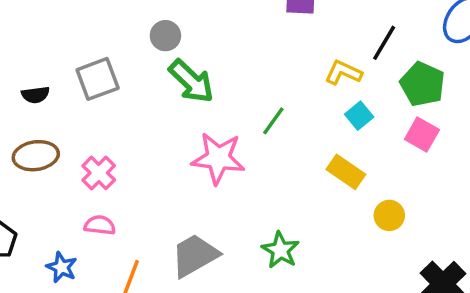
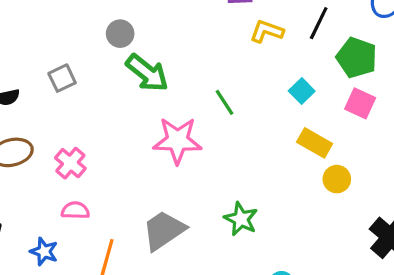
yellow L-shape: (343, 73) -> (267, 31), moved
gray square: (98, 79) -> (62, 78), size x0.7
green line: (273, 121) -> (225, 102), turned -64
yellow rectangle: (346, 172) -> (315, 143), moved

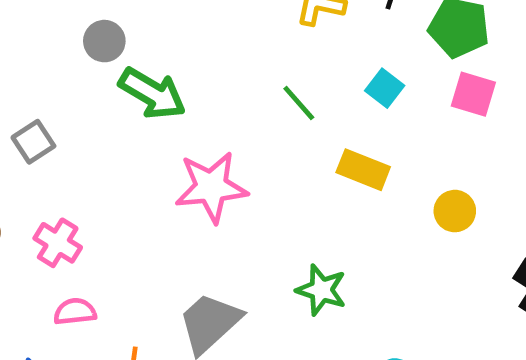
gray square: (62, 78) -> (33, 142), moved
green line: (225, 102) -> (299, 103), moved
yellow rectangle: (315, 143) -> (363, 170), moved

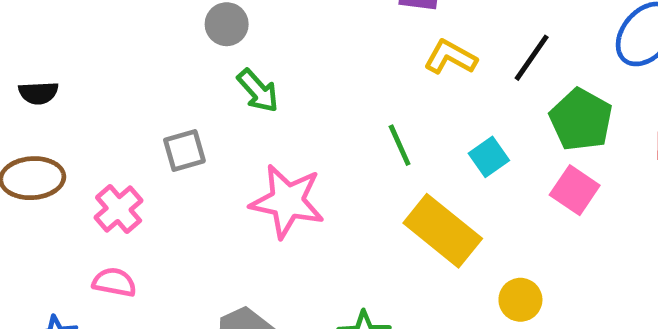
green arrow: (152, 93) -> (258, 91), size x0.7
gray square: (33, 142) -> (184, 150), moved
yellow rectangle: (363, 170) -> (443, 231), size x1.4

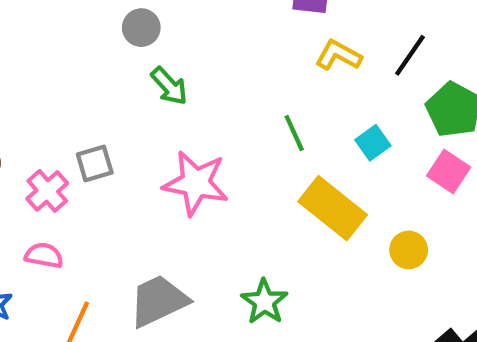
gray square: (184, 150) -> (95, 163), moved
yellow circle: (520, 300) -> (409, 250), moved

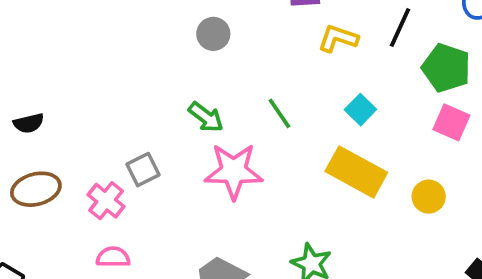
gray circle: (141, 28) -> (213, 34), moved
green arrow: (169, 86) -> (206, 117), moved
green line: (294, 133) -> (279, 113), moved
cyan square: (373, 143) -> (360, 110), moved

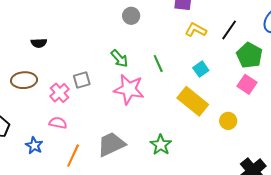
black semicircle: (29, 123) -> (39, 43), moved

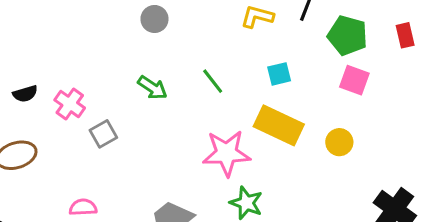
cyan square: (201, 69) -> (279, 74), turned 35
pink star: (129, 89) -> (227, 153), moved
pink cross: (60, 93) -> (70, 104), moved

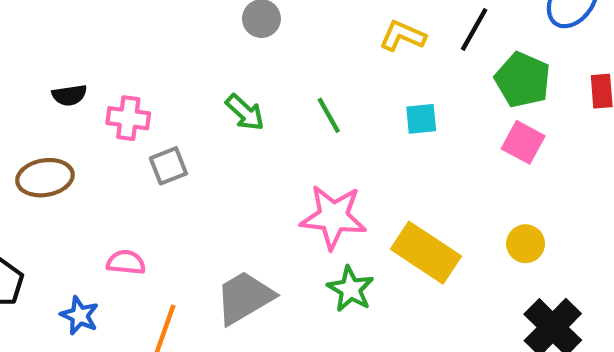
pink cross: (70, 104) -> (128, 118), turned -36
yellow rectangle: (279, 125) -> (426, 253), moved
yellow circle: (339, 142) -> (526, 244), moved

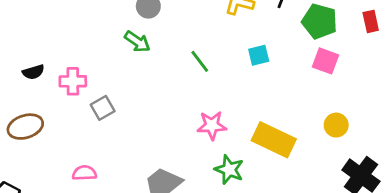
green arrow: (245, 112) -> (137, 42), moved
pink star: (333, 217) -> (212, 125), size x0.7

